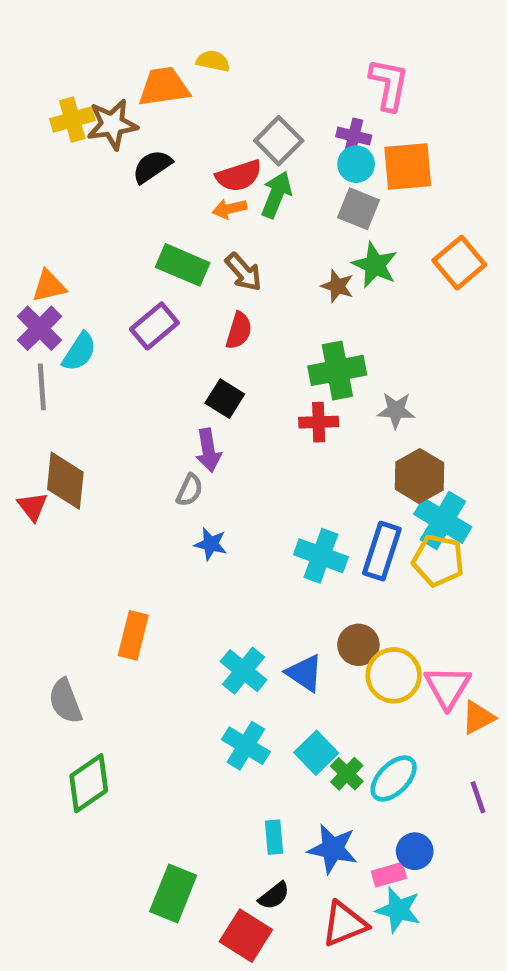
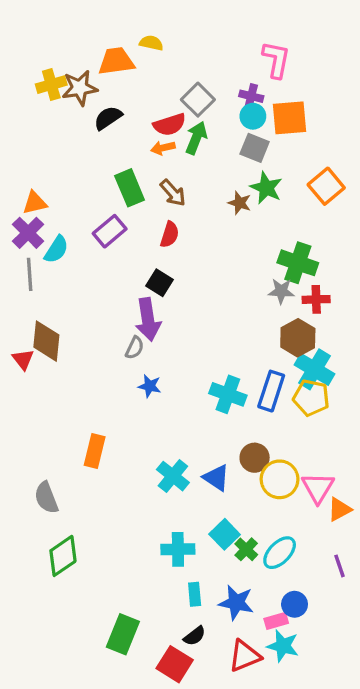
green rectangle: (183, 265) -> (130, 188), turned 44
green cross: (337, 370) -> (298, 263), moved, turned 30
red cross: (319, 422) -> (316, 299), moved
purple arrow: (208, 450) -> (148, 319), size x1.4
cyan cross: (246, 746) -> (178, 549), moved, turned -32

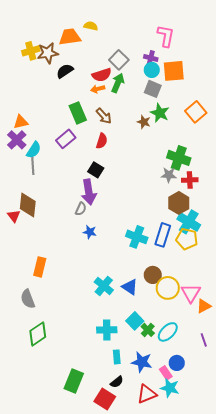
gray line: (30, 274) -> (33, 165), moved
orange rectangle: (95, 451) -> (40, 267), moved
pink rectangle: (276, 621) -> (166, 373), turned 72

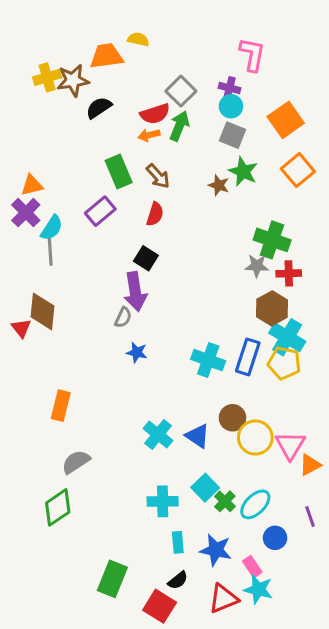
orange square: (174, 71) -> (286, 120), moved, turned -30
gray semicircle: (28, 299) -> (76, 462), moved, turned 78
blue circle: (177, 363) -> (275, 538), moved

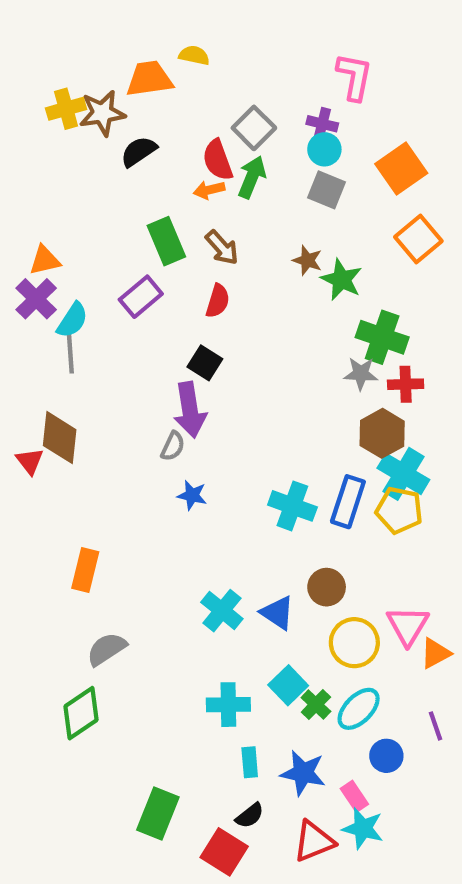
red semicircle: (155, 114) -> (218, 160), turned 88
green star: (243, 172) -> (342, 280), moved
yellow circle: (255, 438) -> (354, 643), moved

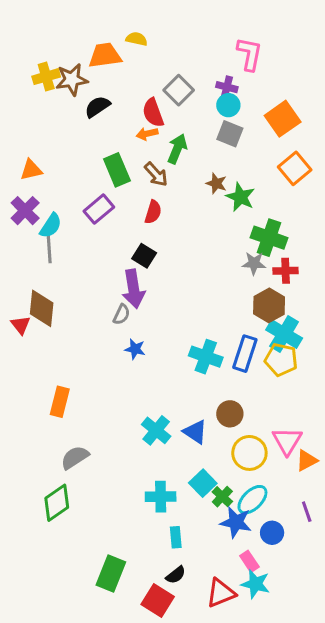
green arrow: (252, 177) -> (177, 149), moved
orange triangle: (45, 260) -> (31, 170), moved
blue star: (303, 773) -> (236, 522), moved

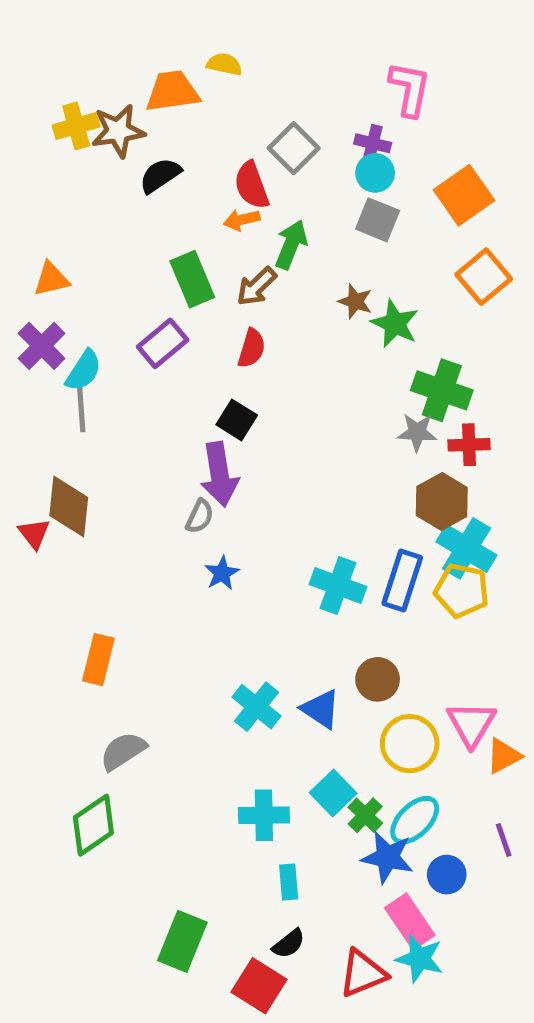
brown arrow: (156, 174) -> (256, 287), turned 88
blue star: (135, 349) -> (222, 573), turned 30
pink rectangle: (249, 561) -> (410, 921), size x1.5

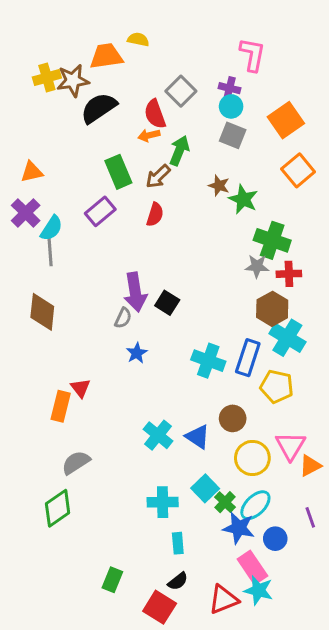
black semicircle: (160, 175) -> (99, 108), size x1.4
black square: (237, 420) -> (167, 303), moved
red triangle: (34, 534) -> (80, 388), moved
yellow pentagon: (462, 590) -> (277, 386), moved
green rectangle: (182, 941) -> (112, 580), size x0.7

